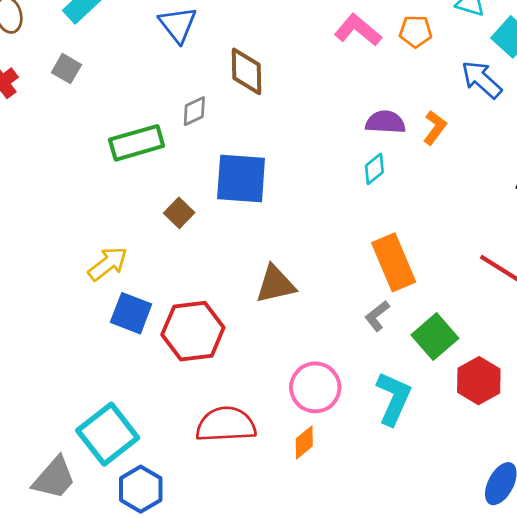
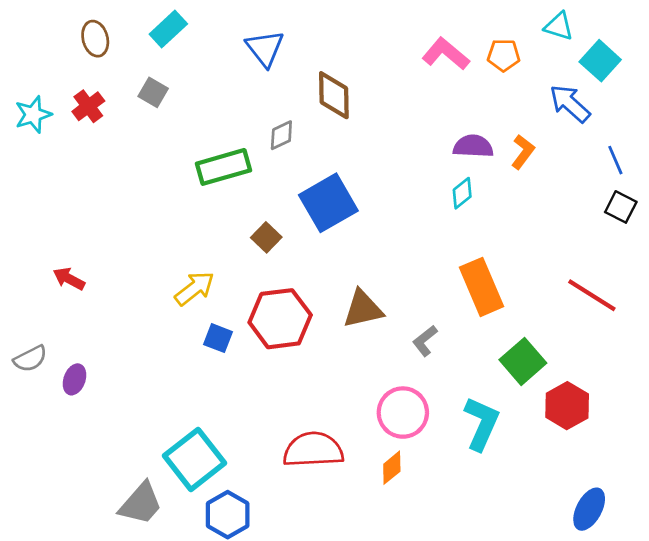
blue square: (241, 178) -> (328, 203), turned -34
blue square: (131, 313) -> (218, 338), size x0.7
gray L-shape: (377, 316) -> (425, 341), moved
red hexagon: (193, 331) -> (280, 319), moved

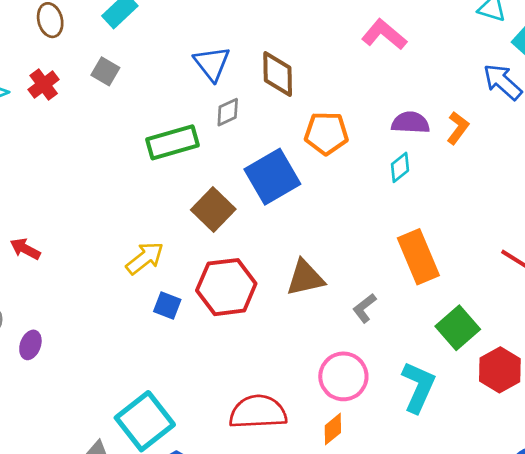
blue triangle: (265, 48) -> (212, 63), moved
orange pentagon: (504, 55) -> (326, 133), moved, size x1.4
brown square: (266, 237) -> (213, 209), size x1.5

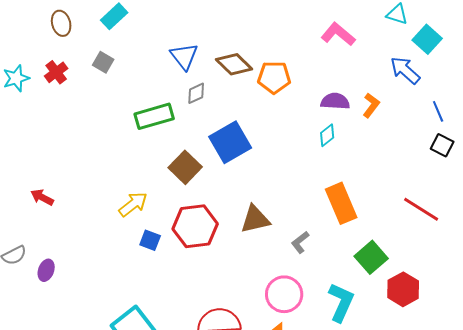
pink L-shape: (384, 35) -> (338, 34), moved
brown diamond: (278, 74) -> (234, 64), turned -45
orange pentagon: (326, 133) -> (274, 77), moved

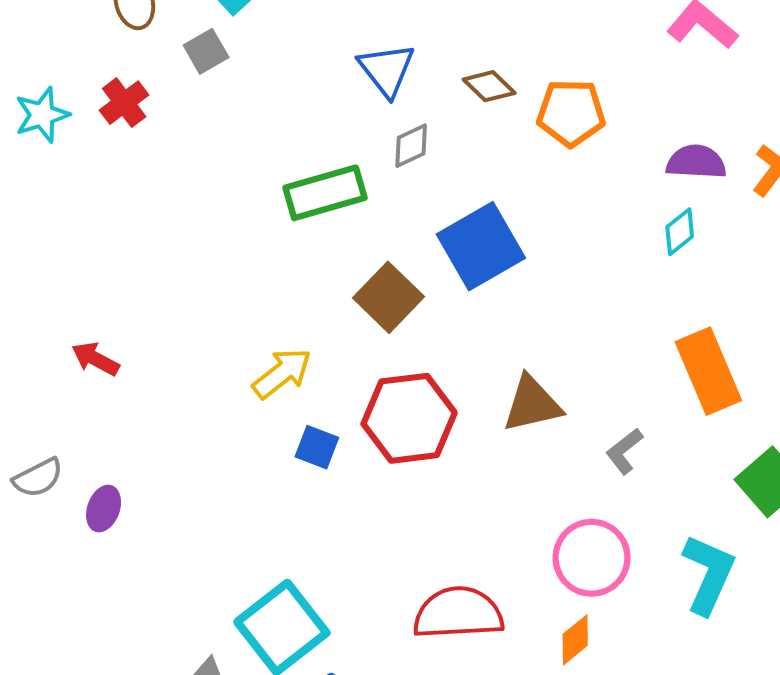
gray square: (103, 62) -> (206, 51), moved, turned 30
brown diamond: (234, 64) -> (489, 86), size x0.7

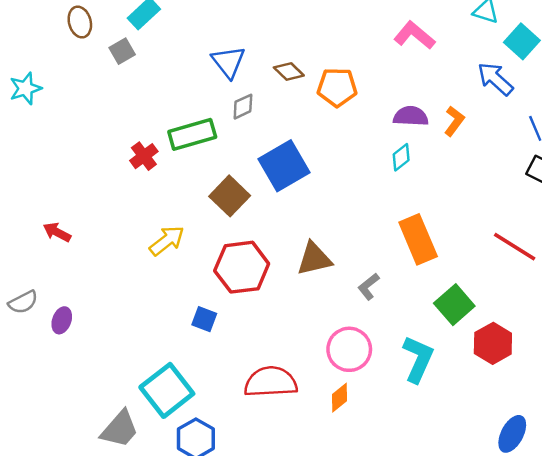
red cross: (124, 103) -> (144, 156), moved
blue square: (317, 447) -> (204, 319), moved

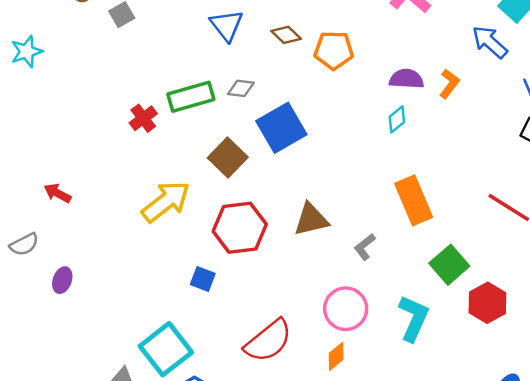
gray diamond: (243, 107) -> (241, 88), moved, turned 32
yellow arrow: (167, 241) -> (166, 202), size x1.4
gray semicircle: (23, 302) -> (24, 244), moved
red semicircle: (271, 382) -> (268, 341), turned 144

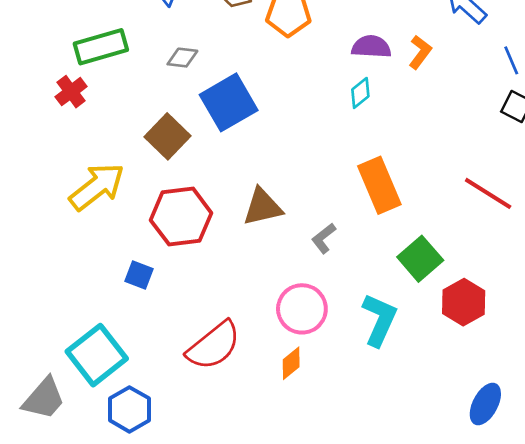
green rectangle: (191, 97) -> (101, 47), moved

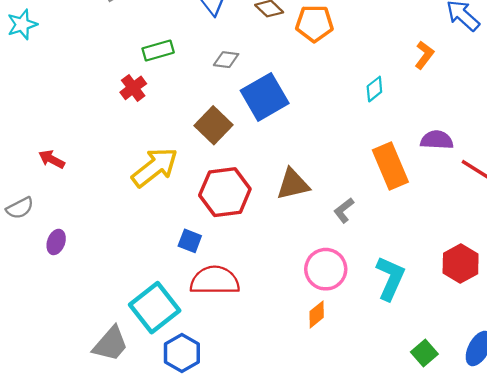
green rectangle: (101, 47) -> (158, 51), size x0.7
purple semicircle: (371, 47) -> (437, 140), moved
green square: (420, 259) -> (424, 353), moved, size x0.7
red semicircle: (214, 346) -> (215, 280), moved, turned -141

